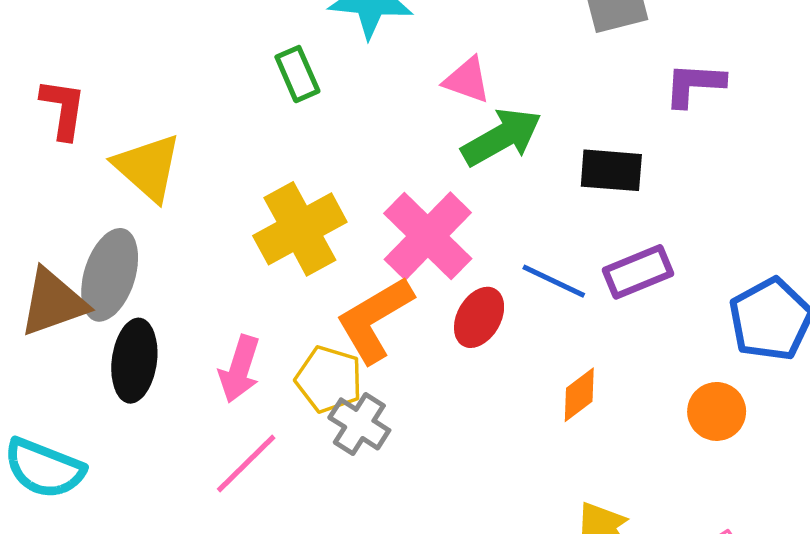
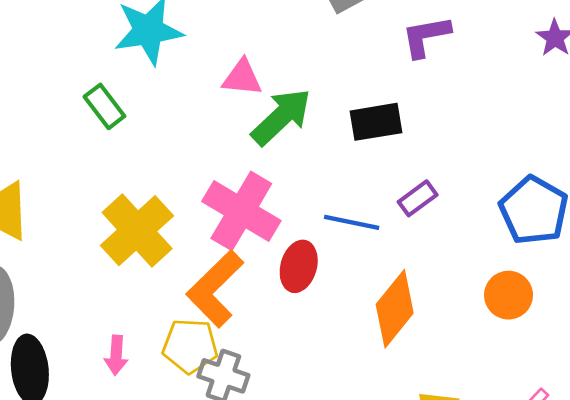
purple rectangle: (638, 272) -> (418, 198), size x0.7
pink arrow: (240, 369) -> (116, 355), size x0.7
orange diamond: (579, 395) -> (395, 309), size x1.6

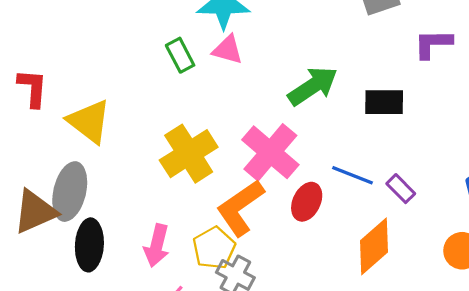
pink triangle: (242, 78) -> (228, 50), moved
purple rectangle: (418, 198) -> (401, 189), moved, turned 72
yellow pentagon: (190, 346) -> (214, 248), turned 30
pink arrow: (116, 355) -> (157, 245), size x1.4

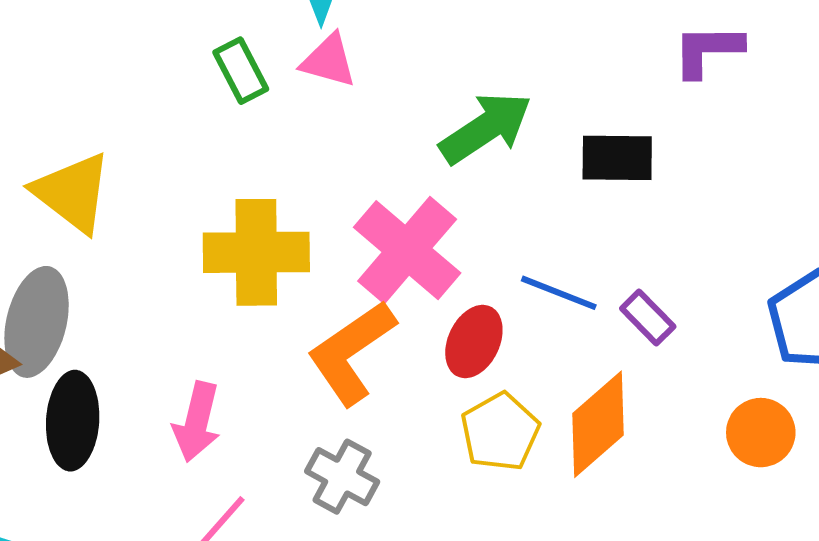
yellow cross: (189, 154) -> (256, 252), turned 32
yellow pentagon: (214, 248) -> (500, 432), moved

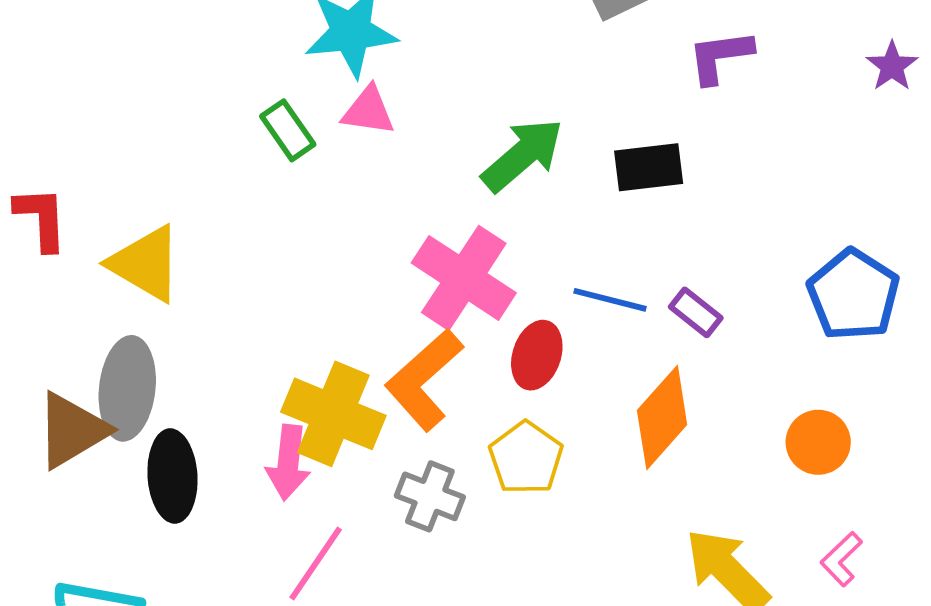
yellow cross: (256, 252) -> (333, 414), moved, turned 30
yellow pentagon: (500, 432) -> (526, 458), moved
orange circle: (761, 433) -> (818, 442), moved

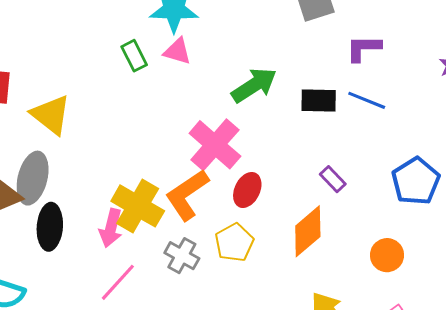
blue line: (610, 300) -> (367, 100), moved

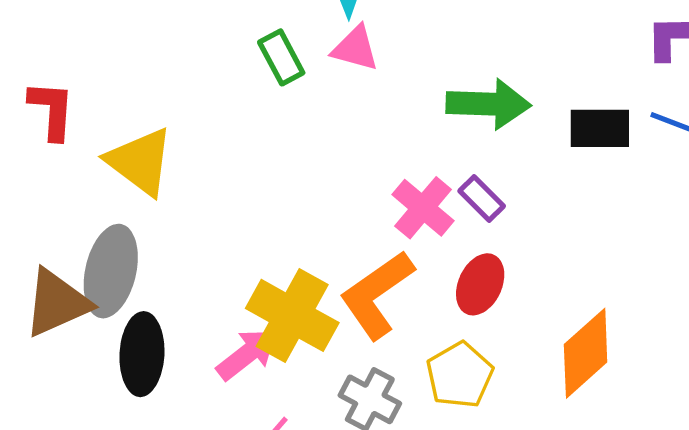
green arrow: (254, 85) -> (488, 104), turned 36
pink cross: (215, 145) -> (423, 208), size x0.7
purple rectangle: (333, 179) -> (482, 198), moved
pink arrow: (111, 228) -> (247, 354), turned -141

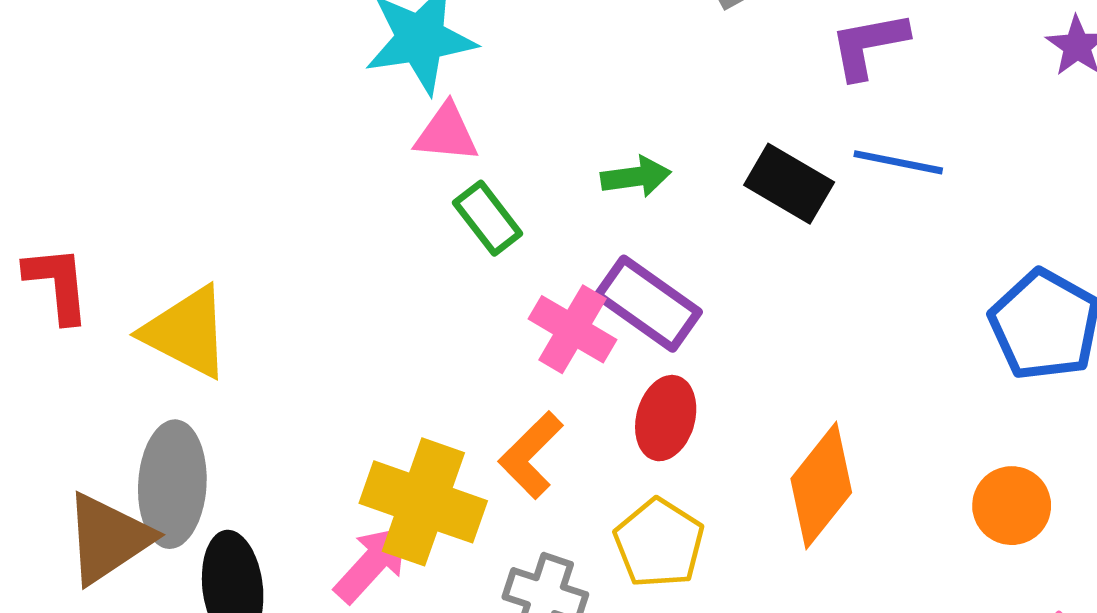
green rectangle: (281, 57) -> (488, 218), moved
green arrow: (488, 104) -> (636, 177), size x0.6
black rectangle: (600, 128) -> (789, 184), turned 40
purple rectangle: (482, 198) -> (648, 304), size x1.6
orange L-shape: (377, 295) -> (531, 455), size x0.7

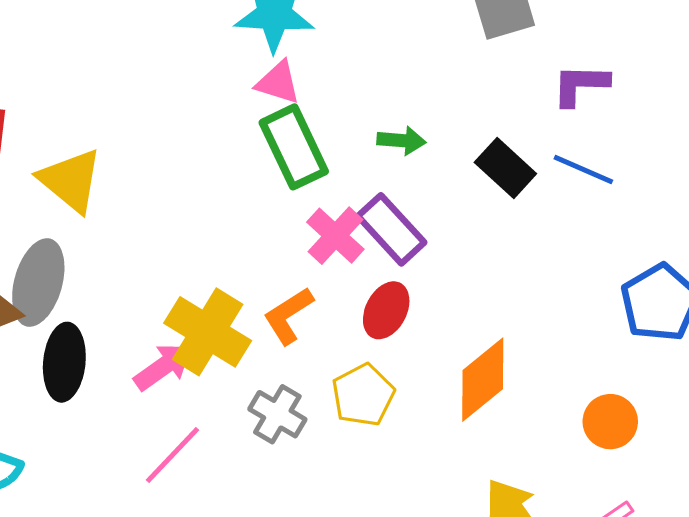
green rectangle: (488, 218) -> (294, 147), size x1.6

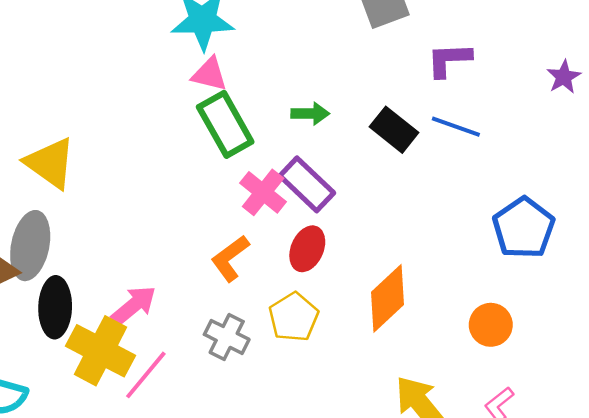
yellow cross: (208, 332) -> (101, 351), moved

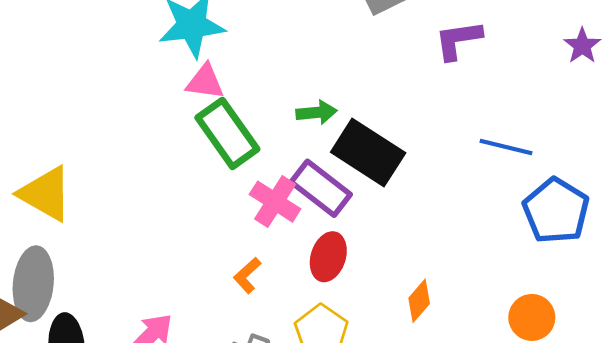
blue line: (456, 127) -> (506, 147), moved
black rectangle: (394, 130) -> (368, 153), moved, size x1.4
orange L-shape: (230, 258) -> (247, 275), size x0.7
orange diamond: (387, 298) -> (419, 301), size x0.6

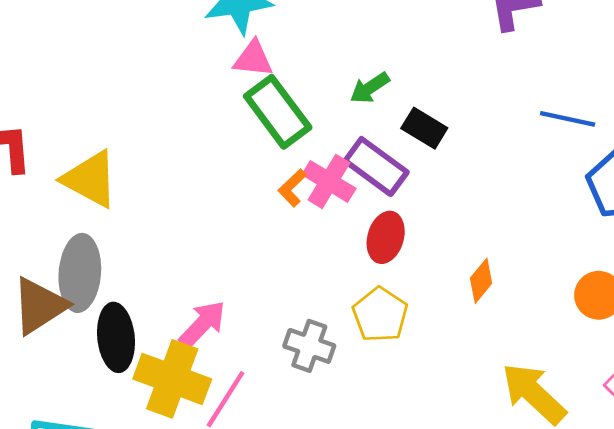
green arrow: (317, 112) -> (370, 88), turned 153
black rectangle: (368, 153) -> (424, 128), size x0.6
orange L-shape: (247, 275) -> (292, 188), moved

